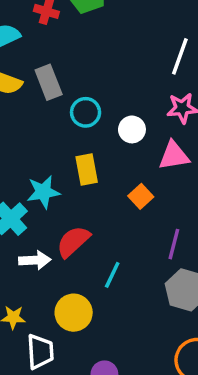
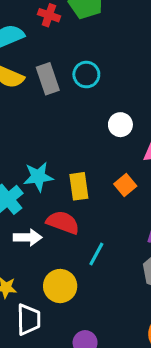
cyan circle: (86, 112) -> (86, 75), moved
yellow rectangle: (87, 169) -> (79, 186), moved
red semicircle: (73, 242) -> (63, 222), turned 60

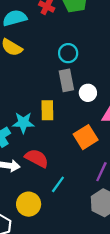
gray rectangle: (48, 79) -> (66, 80), moved
orange square: (125, 185) -> (86, 137), size x1.5
yellow rectangle: (79, 186) -> (47, 110), moved

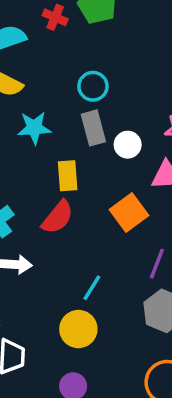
cyan star: (23, 123) -> (34, 128), moved
red semicircle: (37, 158) -> (58, 217), moved, turned 105
yellow circle: (29, 204) -> (78, 329), moved

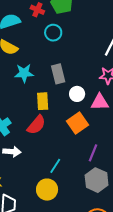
cyan circle: (93, 86) -> (53, 33), moved
white circle: (128, 145) -> (77, 94), moved

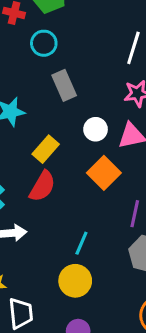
gray rectangle: (58, 74) -> (64, 85), moved
yellow rectangle: (43, 101) -> (46, 149), turned 54

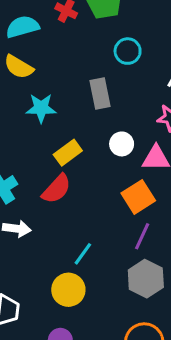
cyan circle: (44, 43) -> (128, 51), moved
orange square: (104, 173) -> (138, 197), moved

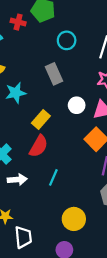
cyan line: (83, 254) -> (53, 177), moved
yellow circle: (68, 290) -> (74, 219), moved

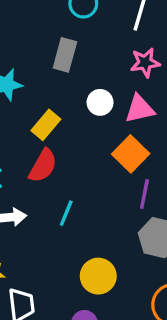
gray rectangle: (54, 74) -> (65, 55), turned 40

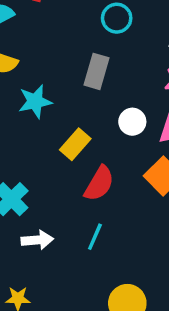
red semicircle: (43, 166) -> (99, 184), moved

